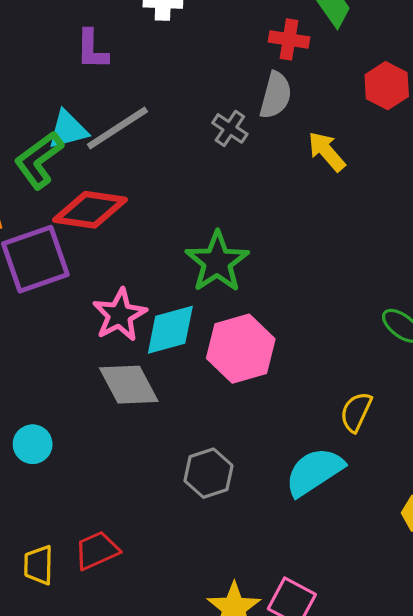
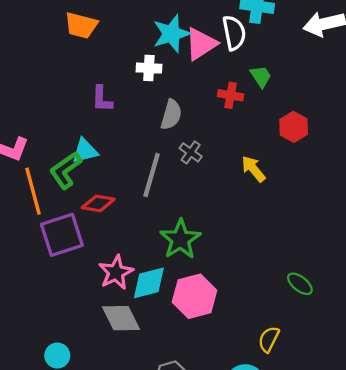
gray semicircle: (276, 95) -> (171, 115), moved
gray line: (117, 128) -> (152, 175), moved, turned -42
red diamond: (90, 210) -> (98, 203), size x0.7

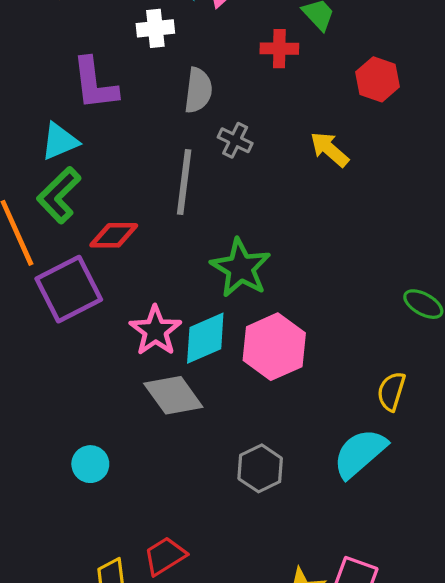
purple L-shape: (102, 99) -> (95, 84), size x1.4
cyan triangle: (85, 151) -> (60, 141), moved

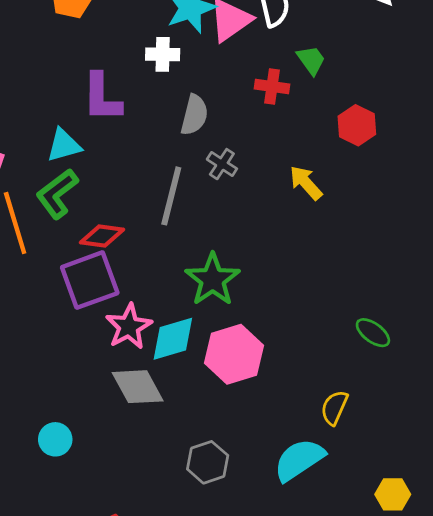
purple square: (69, 289) -> (90, 280), moved

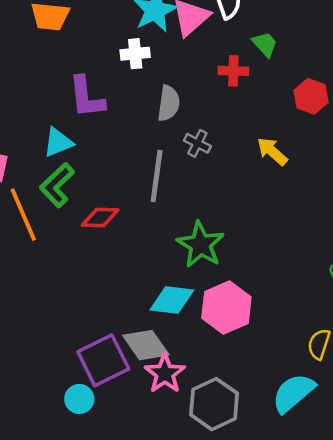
purple square: (90, 280) -> (103, 360), moved
pink star: (129, 327) -> (165, 373), moved
cyan diamond: (173, 339) -> (172, 300), turned 30
gray hexagon: (208, 462) -> (214, 404), size x1.4

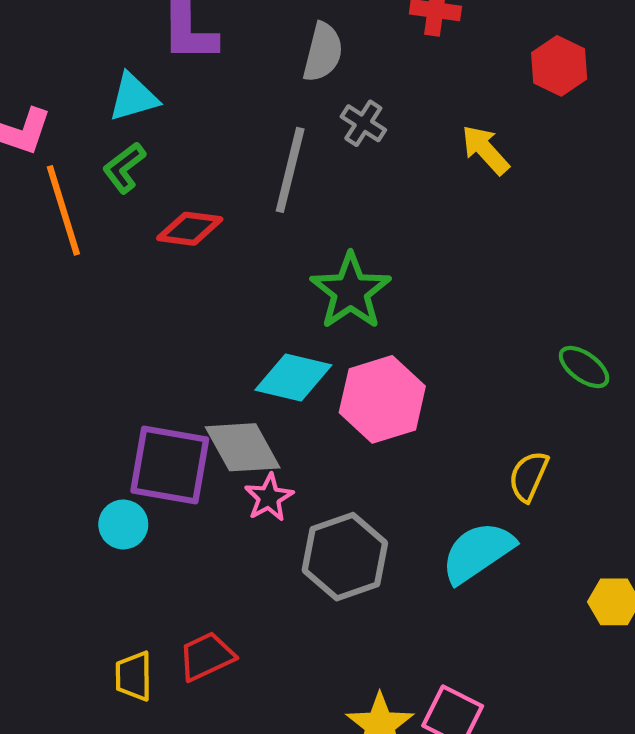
green L-shape: (57, 185) -> (124, 168), size x0.7
purple square: (103, 360) -> (170, 465), turned 30
pink star: (165, 373) -> (269, 497), size x0.7

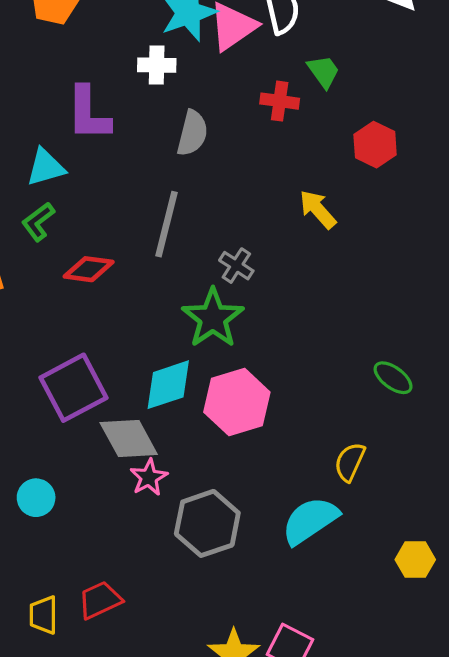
gray cross: (363, 123) -> (236, 266), moved
cyan diamond: (293, 377) -> (168, 385), turned -32
purple square: (170, 465) -> (73, 388), moved, turned -38

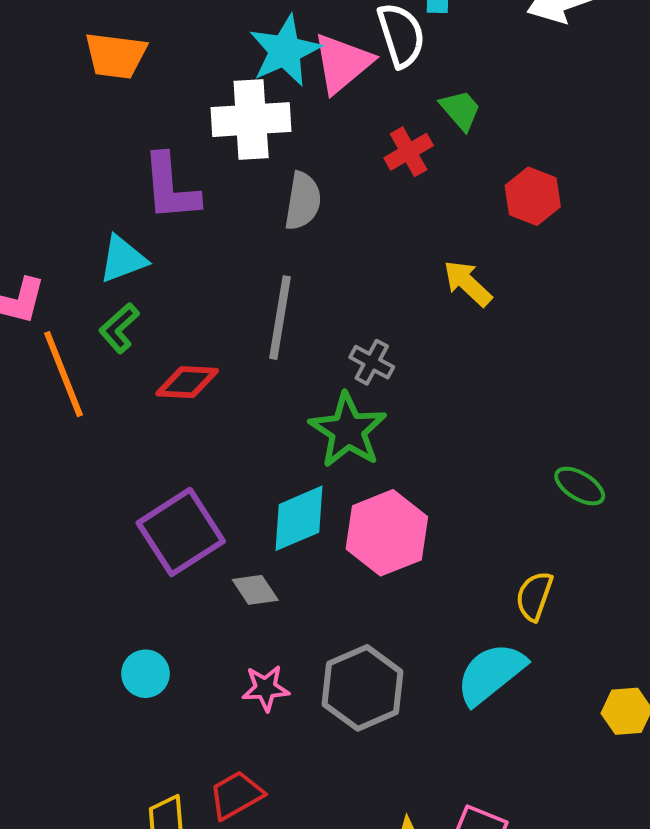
white cross: (157, 65) -> (251, 120), size x1.6
red cross: (280, 101) -> (409, 152), turned -33
gray diamond: (129, 438) -> (255, 590), size x0.6
pink star: (149, 477) -> (266, 688), moved, turned 30

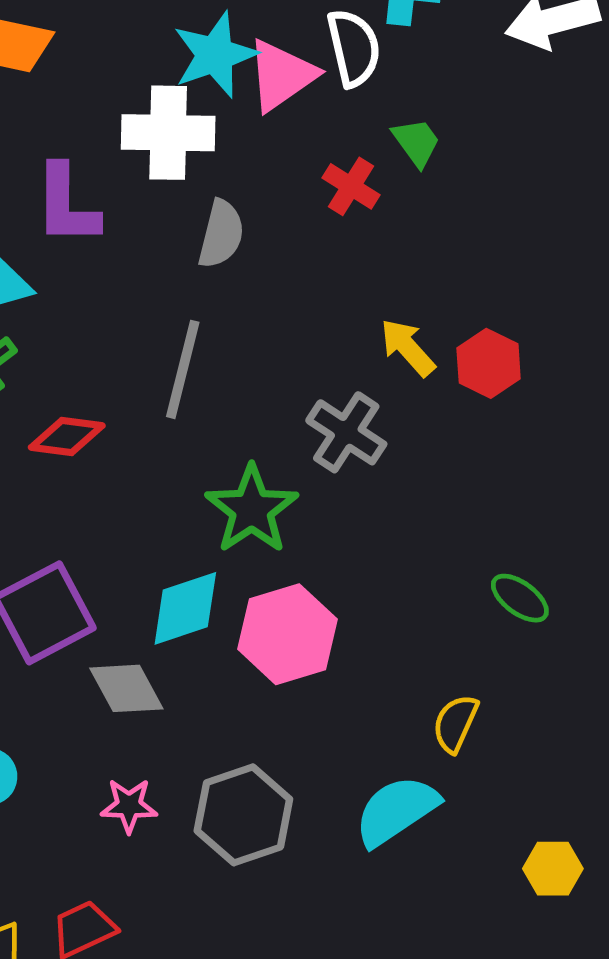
red cross: (409, 152) -> (351, 186), turned -33
red hexagon: (533, 196) -> (489, 363), moved
gray cross: (372, 362) -> (346, 432), moved, size x1.5
gray diamond: (255, 590) -> (126, 688), size x1.4

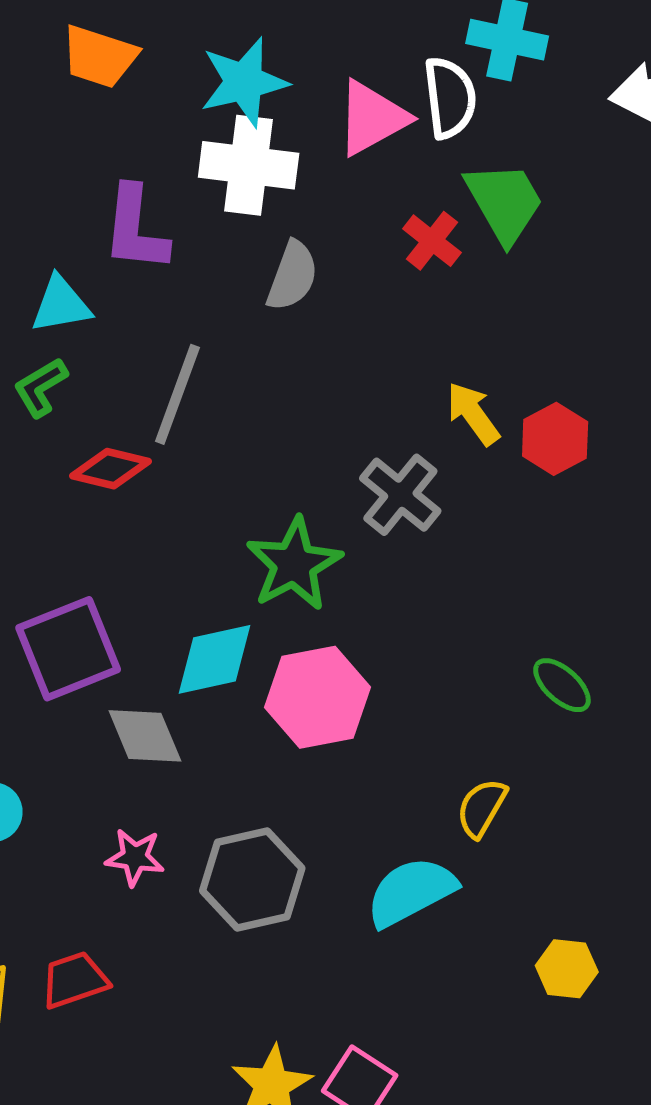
cyan star: (215, 55) -> (244, 82), moved
green trapezoid: (416, 142) -> (504, 202), size x1.6
gray line: (183, 369) -> (177, 394), moved

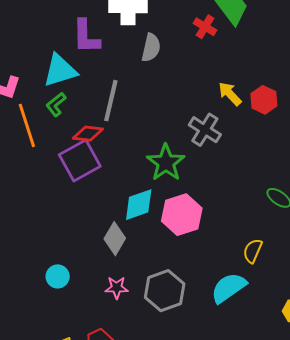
cyan triangle: (61, 305) -> (60, 70), size x1.4
purple square: (68, 649) -> (80, 161), moved
gray diamond: (145, 736) -> (115, 239), turned 60

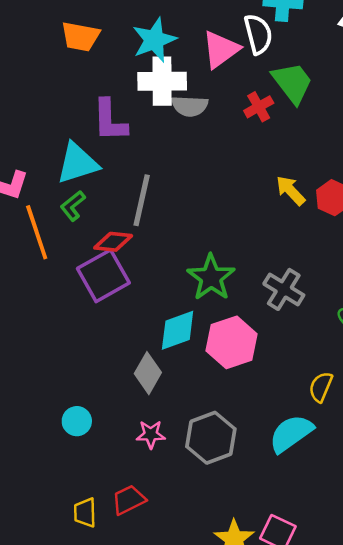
red cross: (205, 27) -> (259, 107), turned 30
gray semicircle: (151, 48) -> (190, 106), moved, turned 80
gray cross: (205, 130) -> (284, 289), moved

